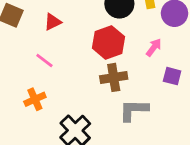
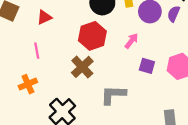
pink line: (44, 61) -> (37, 51), turned 42
brown cross: (114, 77) -> (82, 67), moved, turned -35

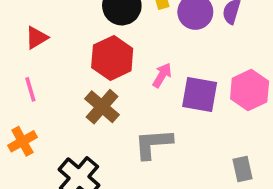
pink arrow: (131, 41) -> (162, 75), moved
purple square: (147, 66) -> (200, 95), size x1.5

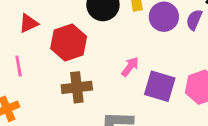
red hexagon: (112, 58) -> (69, 42), moved
brown cross: (102, 107) -> (77, 87), turned 36

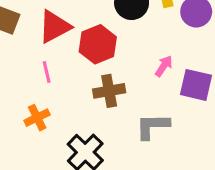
red triangle: (29, 23) -> (55, 27), size x1.6

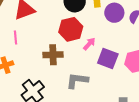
red hexagon: (98, 44) -> (71, 29), moved

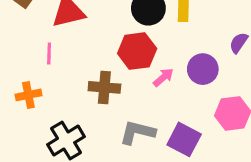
purple circle: (114, 13) -> (203, 69), moved
purple square: (108, 59) -> (184, 139), moved

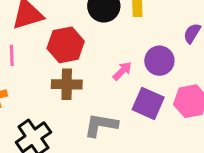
red hexagon: (137, 51) -> (66, 45), moved
purple square: (184, 139) -> (148, 103), moved

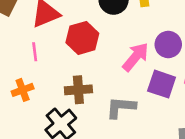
pink arrow: (122, 71) -> (136, 57), size x1.6
brown cross: (67, 84) -> (78, 90), moved

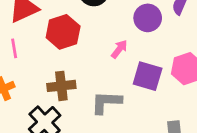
purple circle: (168, 44) -> (148, 18), moved
pink arrow: (136, 57) -> (119, 49), size x0.6

